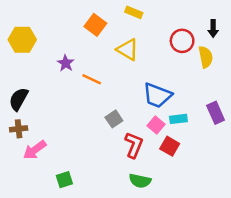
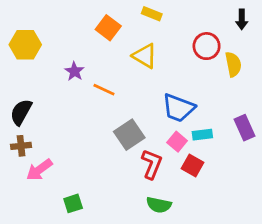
black arrow: (213, 28) -> (242, 19), moved
gray square: (114, 119) -> (129, 135), size x1.5

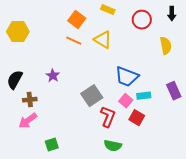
red circle: (207, 46) -> (142, 20), moved
purple star: (74, 71) -> (53, 76), moved
orange line: (104, 90) -> (74, 41), moved
brown cross: (21, 146) -> (30, 100), moved

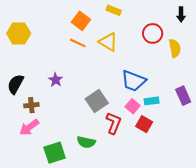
red circle: (142, 20) -> (153, 33), moved
green square: (52, 145) -> (55, 153), size x1.5
green semicircle: (113, 146) -> (86, 142), moved

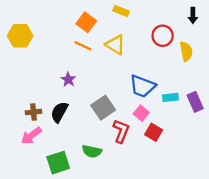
purple star: (56, 80) -> (68, 79), moved
black semicircle: (15, 84) -> (59, 112), moved
cyan rectangle: (152, 101) -> (170, 97), moved

